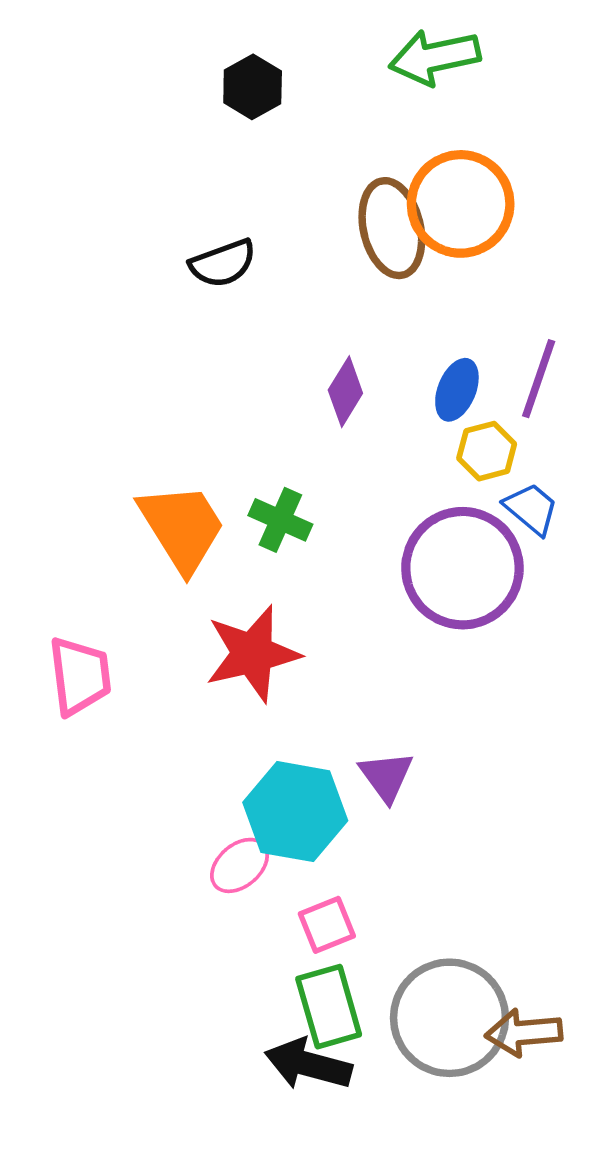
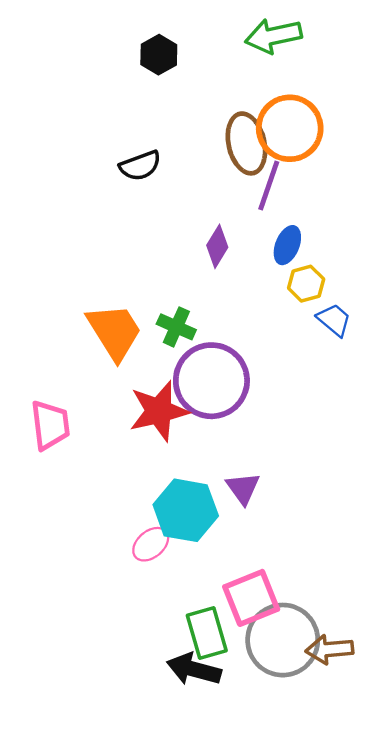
purple line: (539, 379) -> (269, 186), moved
purple circle: (462, 568) -> (211, 381), moved
pink square: (327, 925) -> (251, 598), moved, size x1.6

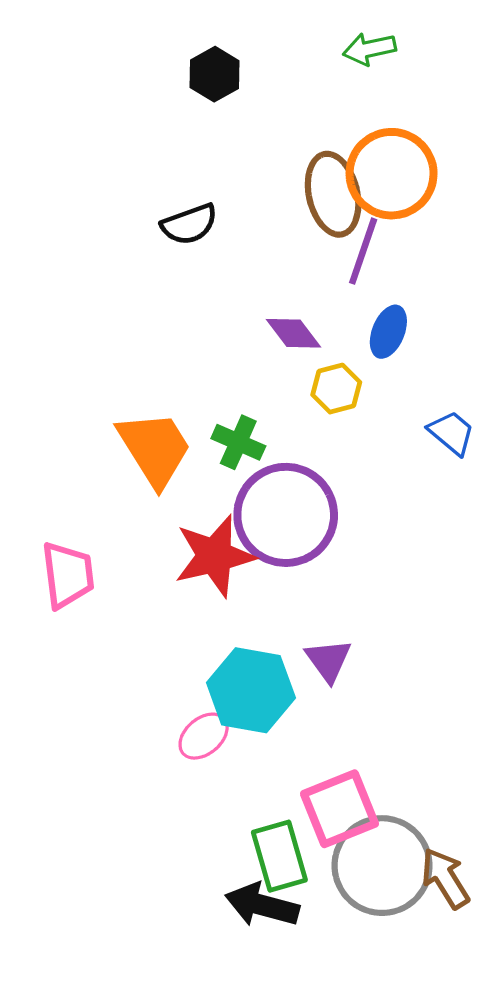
green arrow: (273, 36) -> (369, 49), size x0.7
purple diamond: (217, 246) -> (294, 333), turned -69
yellow hexagon: (306, 284) -> (336, 389), moved
brown arrow: (329, 649) -> (445, 878), turned 63

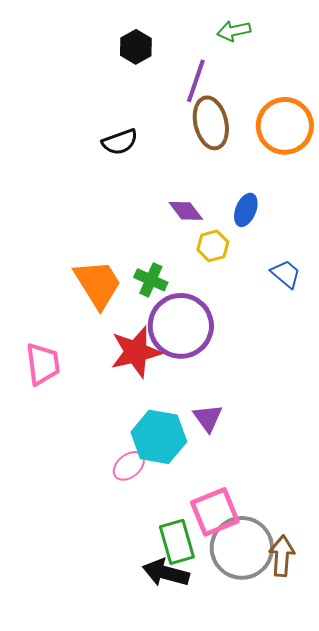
orange circle: (392, 174) -> (285, 126), moved
purple line: (363, 251) -> (196, 81), moved
brown arrow: (445, 878) -> (282, 556), turned 36

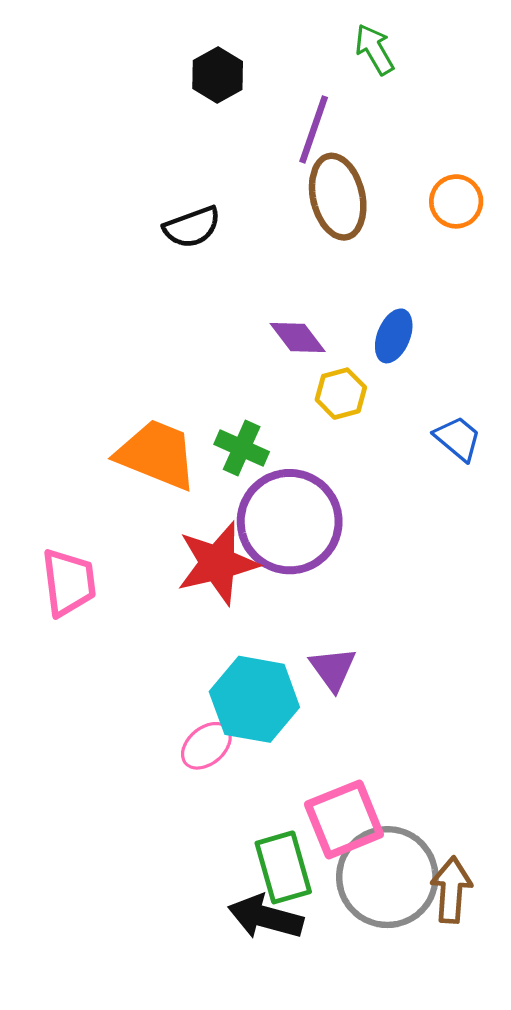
green arrow: (234, 31) -> (374, 49), turned 72
orange circle: (285, 126) -> (456, 201), size x0.6
orange trapezoid: (98, 284) -> (157, 454), turned -36

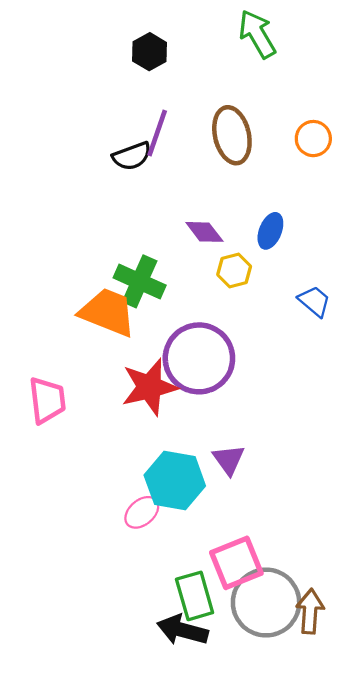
green arrow: (374, 49) -> (257, 34), size x1.4
purple line: (314, 129) -> (157, 133), moved
green cross: (242, 448) -> (140, 281), moved, size x1.4

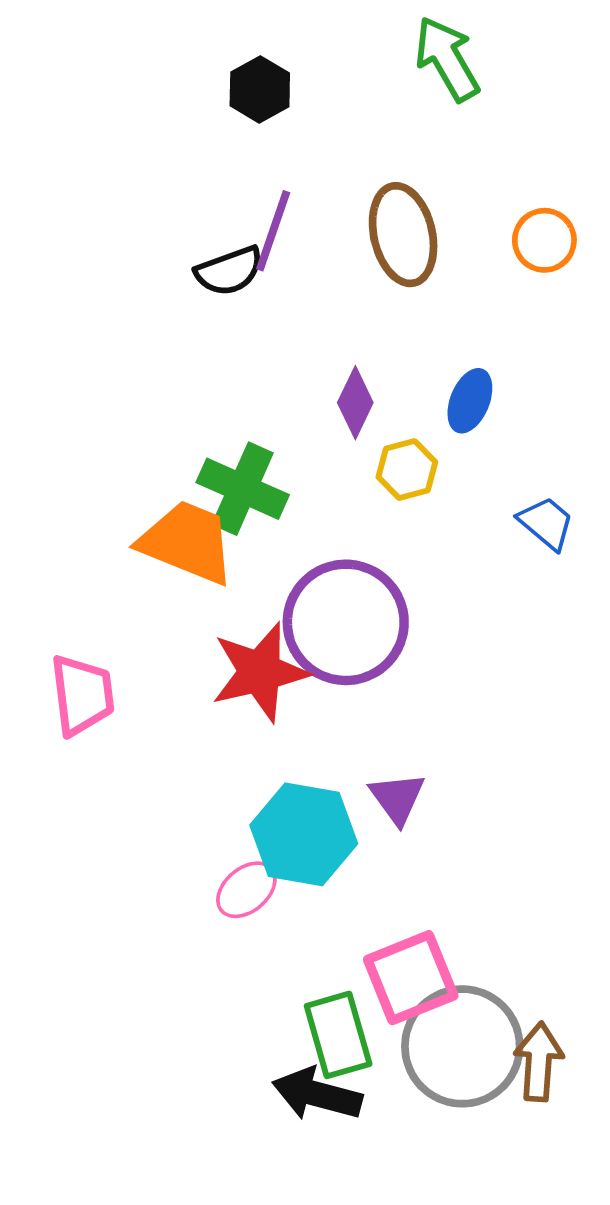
purple diamond: (204, 232) -> (355, 403), turned 63

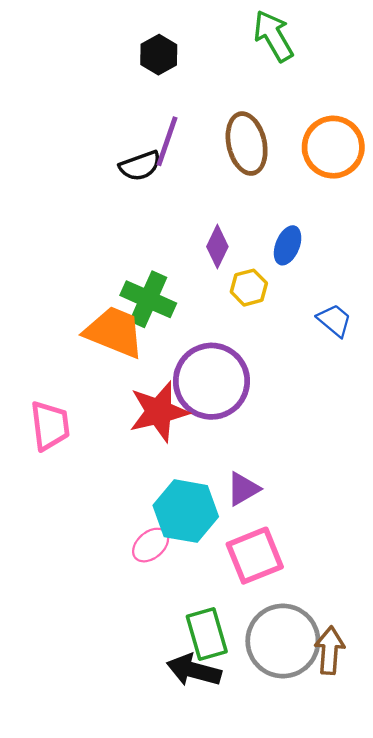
orange circle: (544, 240) -> (333, 147), size x1.6
purple triangle: (397, 798) -> (243, 489), turned 36
pink square: (411, 978) -> (255, 556), moved

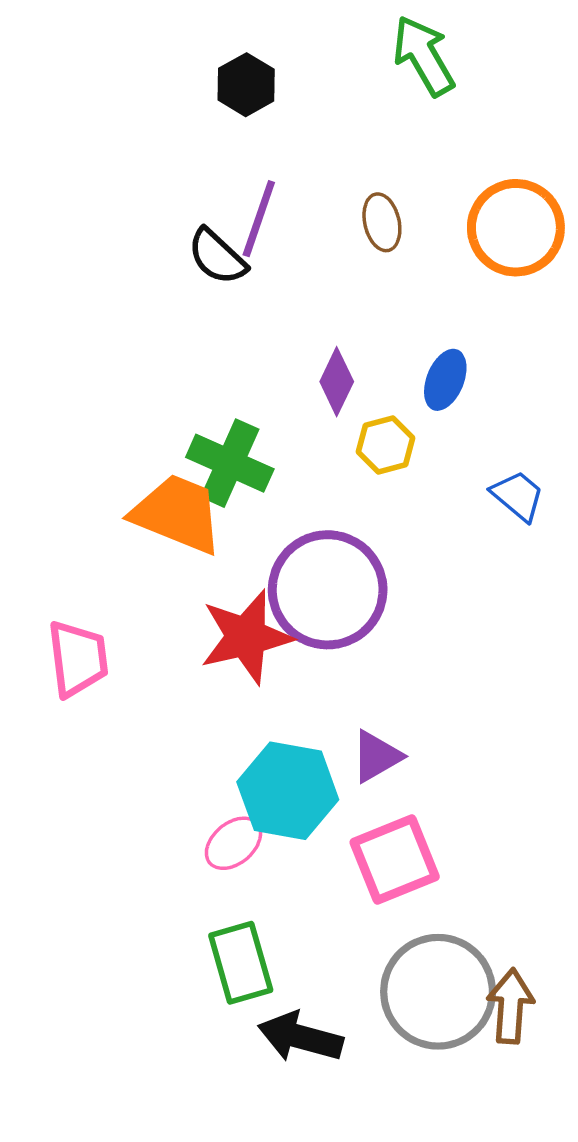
brown ellipse: (247, 144) -> (382, 222), size x0.6
black semicircle: (140, 166) -> (217, 257), turned 63
green rectangle: (207, 634) -> (241, 963), moved

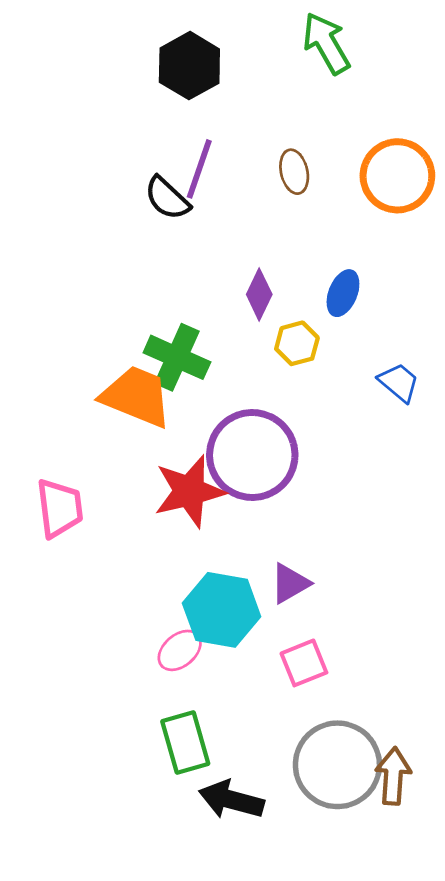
black hexagon: (246, 85) -> (189, 66), size x1.4
pink square: (395, 860) -> (304, 663), size x0.7

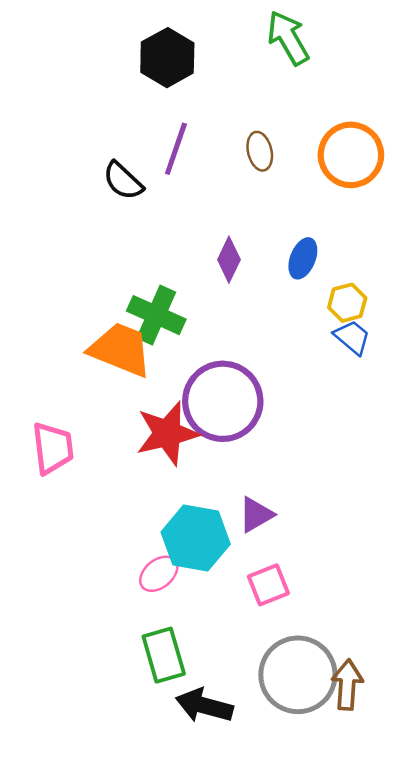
black semicircle: (167, 198) -> (123, 181), moved
yellow hexagon: (297, 343) -> (347, 303), moved

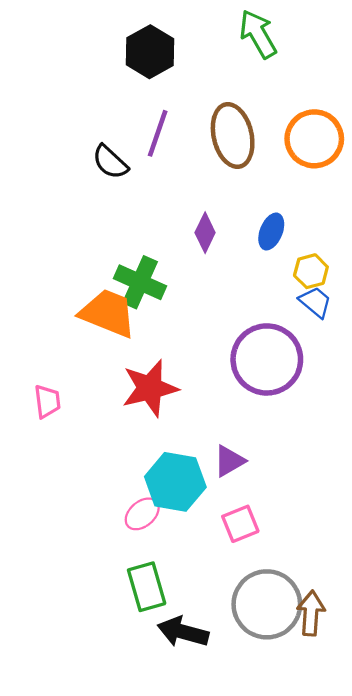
brown ellipse: (260, 151) -> (233, 136), size x1.8
purple circle: (223, 401) -> (267, 359), moved
pink trapezoid: (53, 448) -> (47, 401), size x0.7

